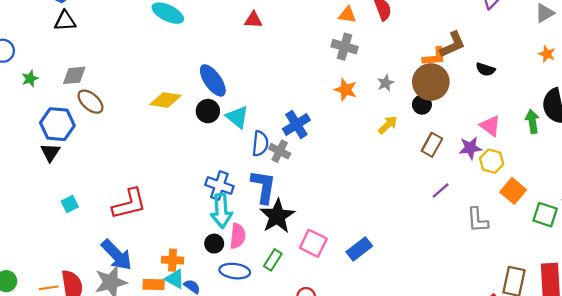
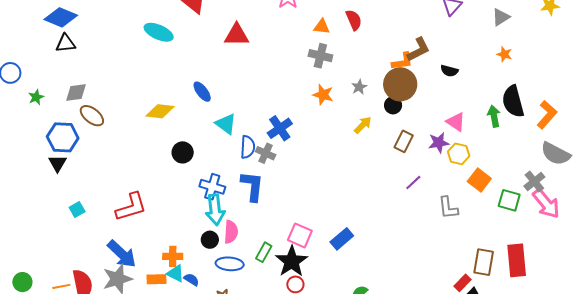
red triangle: (253, 20) -> (237, 35), size x1.5
blue ellipse: (213, 80) -> (202, 92), size x0.7
black circle: (208, 111) -> (183, 152), moved
black star: (277, 216) -> (292, 261), moved

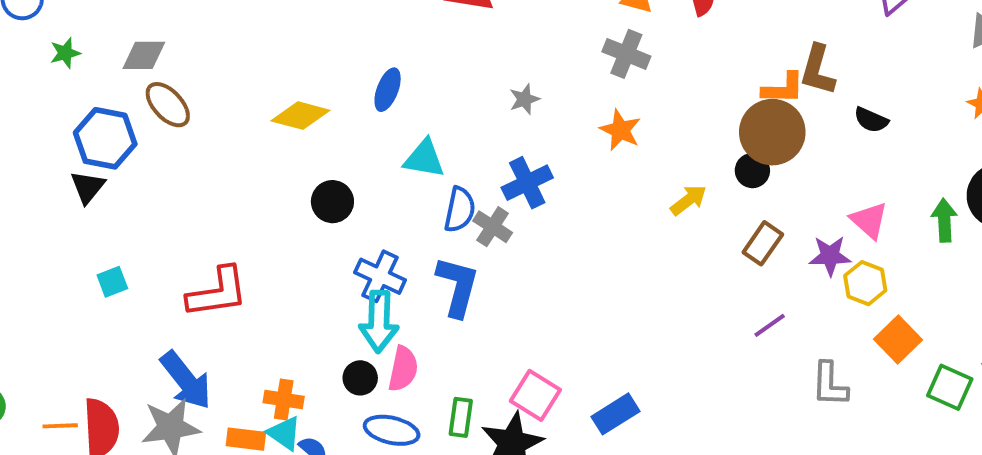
brown L-shape: (418, 50) -> (818, 70), turned 124
gray star: (359, 87) -> (524, 99), moved
blue ellipse: (202, 92) -> (388, 90), turned 50
cyan triangle: (226, 124) -> (424, 159), turned -35
green rectangle: (264, 252) -> (461, 417), turned -30

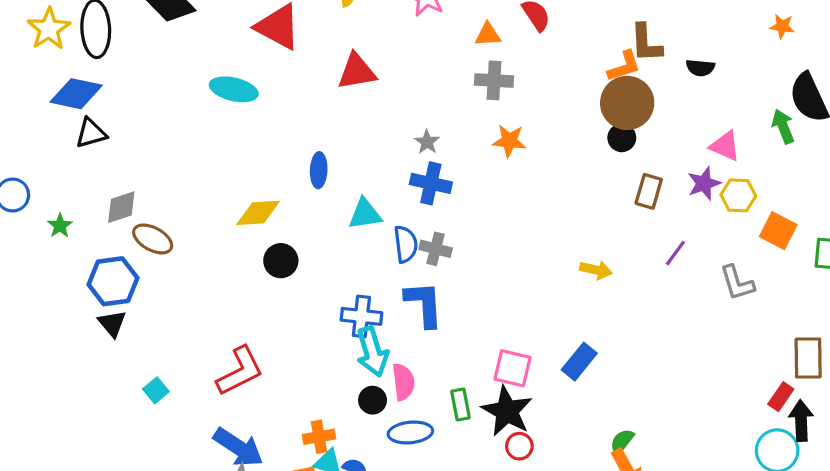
blue cross: (527, 183) -> (431, 183), moved, turned -33
yellow arrow: (689, 200) -> (596, 270), moved, turned 68
black circle: (332, 202) -> (281, 261), moved

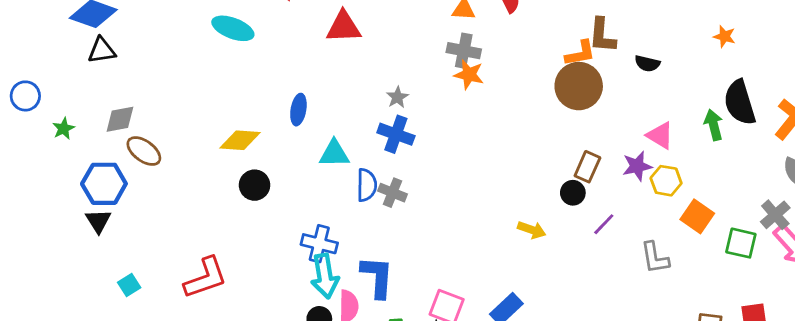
black circle: (622, 138) -> (573, 193), moved
orange star: (509, 141) -> (469, 75), moved
blue L-shape: (424, 304) -> (377, 277), moved

